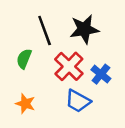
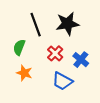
red cross: (69, 66) -> (55, 53), size x0.7
orange star: (25, 104) -> (24, 73), moved

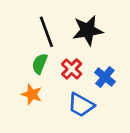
green semicircle: (19, 47) -> (40, 64), moved

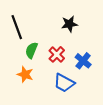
black star: (88, 30) -> (69, 24), size x0.7
black line: (46, 32) -> (17, 27), moved

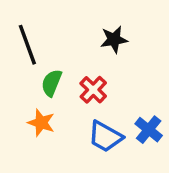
blue cross: (83, 61) -> (149, 130), moved

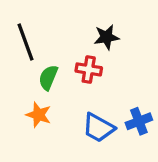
red cross: (93, 90) -> (89, 69), moved, turned -35
blue cross: (149, 130) -> (139, 121), turned 30

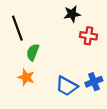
black star: (107, 37) -> (72, 14), moved
red cross: (89, 69) -> (88, 36), moved

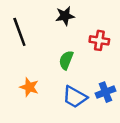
black star: (72, 14) -> (65, 16), moved
green semicircle: (33, 52) -> (66, 60), moved

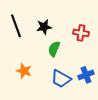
black star: (65, 16) -> (44, 27), moved

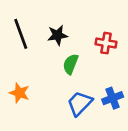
orange star: (24, 71) -> (19, 93), moved
blue trapezoid: (61, 79) -> (80, 103), turned 105

